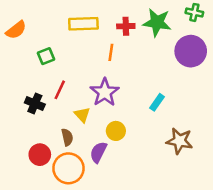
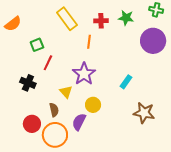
green star: (157, 22) -> (126, 18), size x0.7
yellow rectangle: (83, 24) -> (67, 19), turned 55
red line: (60, 90) -> (48, 63), moved

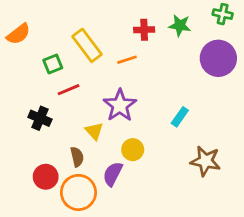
yellow rectangle: (67, 19) -> (87, 45), moved
orange line: (89, 42) -> (127, 60), turned 64
red line: (48, 63) -> (68, 90), turned 42

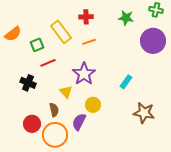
red cross: (144, 30) -> (86, 17), moved
orange semicircle: (19, 34) -> (13, 34), moved

